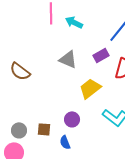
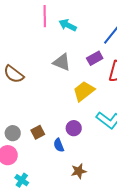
purple circle: (72, 119) -> (74, 128), moved
brown square: (44, 129) -> (38, 132), turned -32

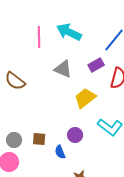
pink line: (45, 16) -> (39, 37), moved
cyan arrow: (68, 25) -> (69, 32), size x1.4
brown square: (38, 132) -> (39, 139), turned 32

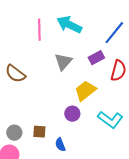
gray triangle: (63, 69) -> (63, 62), turned 48
purple circle: (75, 135) -> (72, 114), moved

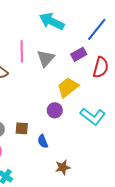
pink line: (39, 30) -> (22, 51), moved

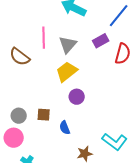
yellow trapezoid: (68, 87) -> (67, 72), moved
cyan L-shape: (93, 116) -> (115, 142), moved

